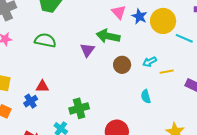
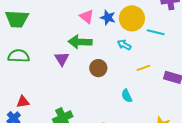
cyan arrow: (150, 62) -> (124, 45), moved, turned 64

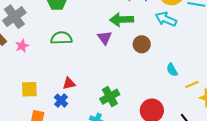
cyan arrow: (124, 45) -> (166, 19), size x1.5
yellow line: (143, 68) -> (192, 84), moved

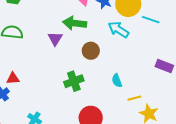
green cross: (110, 97) -> (74, 81), moved

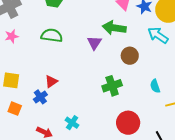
red triangle: (13, 78) -> (51, 81), turned -32

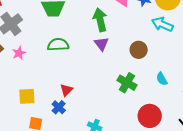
green arrow: (114, 28) -> (100, 20), moved, turned 80
green cross: (112, 86) -> (127, 83), turned -30
cyan semicircle: (155, 86) -> (162, 79), moved

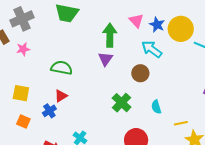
cyan arrow: (162, 24) -> (152, 49), moved
green semicircle: (58, 45) -> (62, 68), moved

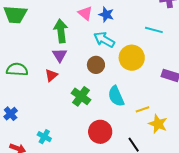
yellow circle: (181, 29) -> (132, 58), moved
red triangle: (61, 96) -> (51, 75), moved
cyan semicircle: (156, 107) -> (116, 96), size x1.5

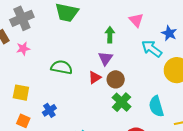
blue star: (106, 14) -> (169, 33), moved
green arrow: (61, 31) -> (110, 35), size x0.7
brown circle: (96, 65) -> (116, 79), moved

